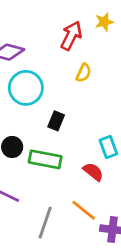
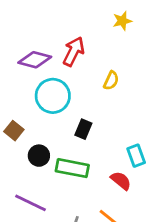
yellow star: (104, 22) -> (122, 21), moved
red arrow: (71, 36) -> (74, 51), moved

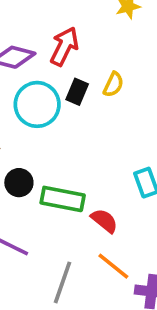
black rectangle: (83, 129) -> (77, 92), moved
red semicircle: (121, 181) -> (104, 221), moved

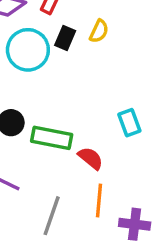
orange line: (113, 266) -> (99, 201), turned 56

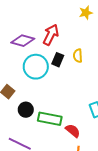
yellow semicircle: (99, 31) -> (78, 56), turned 152

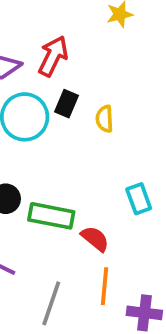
yellow semicircle: (78, 56) -> (104, 119), moved

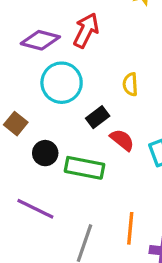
black rectangle: (66, 104) -> (98, 117), moved, turned 30
red semicircle: (95, 239) -> (122, 140), moved

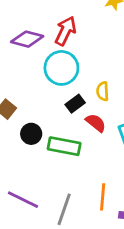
cyan circle: (62, 83) -> (61, 68), moved
yellow semicircle: (130, 84) -> (103, 91), moved
purple line: (35, 209) -> (23, 200), moved

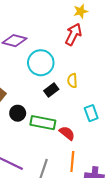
red arrow: (66, 31) -> (73, 34), moved
red semicircle: (96, 123) -> (67, 133), moved

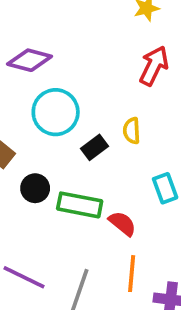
red arrow: (73, 34) -> (154, 66), moved
cyan circle: (41, 63) -> (56, 112), moved

